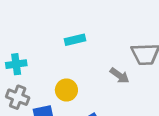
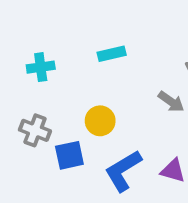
cyan cross: (16, 64) -> (41, 67), moved

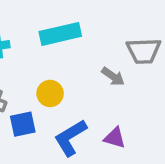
cyan rectangle: (112, 54) -> (60, 34), size x1.6

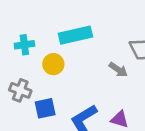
yellow circle: (50, 93) -> (53, 64), moved

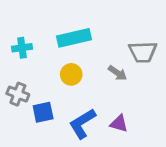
yellow circle: (53, 64) -> (71, 74), moved

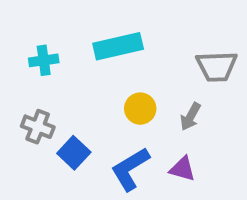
gray arrow: (118, 73) -> (190, 117), moved, turned 84
yellow circle: (71, 74) -> (140, 109), moved
blue square: (43, 112) -> (74, 153), turned -35

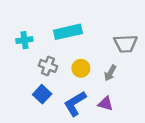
gray cross: (38, 127) -> (48, 66), moved

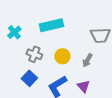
cyan cross: (24, 40) -> (14, 32), turned -32
purple triangle: (106, 104) -> (83, 86), turned 32

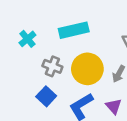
yellow circle: (62, 56) -> (87, 69), size x1.6

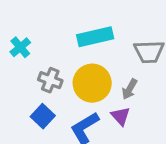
cyan rectangle: (74, 30) -> (95, 37), moved
purple triangle: (114, 106) -> (121, 116), moved

